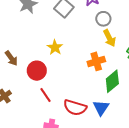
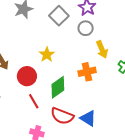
gray circle: (103, 19) -> (86, 28), moved
green diamond: (112, 81) -> (58, 87), moved
blue triangle: (101, 108) -> (88, 118), turned -36

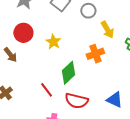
red circle: (27, 76) -> (23, 33), moved
blue triangle: (88, 118) -> (115, 100), moved

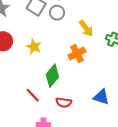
gray circle: (88, 11) -> (57, 13), moved
red semicircle: (77, 101) -> (64, 102), size x0.7

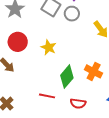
orange cross: (77, 54) -> (94, 71), moved, turned -36
red line: (33, 95) -> (47, 96), turned -35

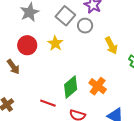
yellow star: (49, 47) -> (55, 43), moved

